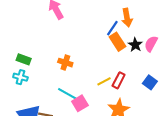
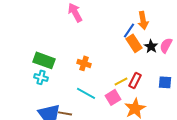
green rectangle: (24, 59) -> (44, 60), size x1.5
blue square: (150, 82) -> (165, 82), turned -32
pink square: (80, 103) -> (113, 97), moved

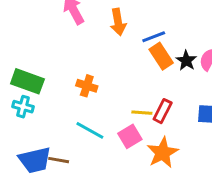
orange arrow: (143, 20) -> (118, 22), moved
blue line: (129, 30) -> (154, 37), turned 35
yellow line: (121, 81) -> (142, 113), turned 32

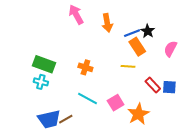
black star: (186, 61) -> (148, 31), moved
red rectangle: (163, 111) -> (153, 85), moved, turned -70
yellow line: (142, 113) -> (128, 66), moved
brown line: (59, 160) -> (66, 119), turned -40

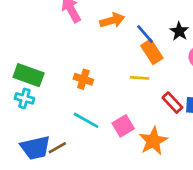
orange arrow: (107, 23) -> (112, 20), turned -96
black star: (148, 31) -> (179, 31), moved
blue line: (132, 33) -> (145, 34), turned 70

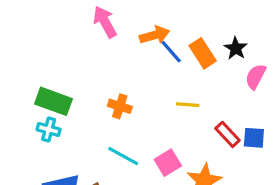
blue line: (145, 34) -> (171, 52), moved
orange rectangle: (152, 52) -> (203, 53), moved

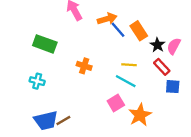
black star: (236, 48) -> (157, 45), moved
green rectangle: (54, 101) -> (45, 44), moved
red rectangle: (227, 134) -> (162, 67), moved
cyan line: (123, 156) -> (126, 81), moved

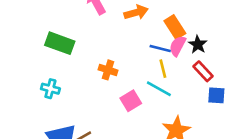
blue line: (118, 30) -> (160, 49), moved, turned -35
pink semicircle: (174, 46) -> (178, 46), moved
yellow line: (129, 65) -> (163, 69), turned 72
pink square: (116, 103) -> (131, 101), moved

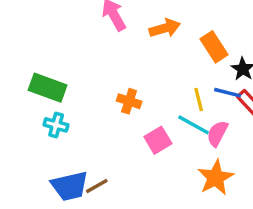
green rectangle: (60, 43) -> (48, 88), moved
pink semicircle: (178, 46) -> (217, 133), moved
blue line: (160, 49) -> (228, 93), moved

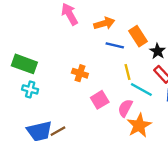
blue line: (228, 93) -> (115, 45), moved
cyan line: (194, 125) -> (141, 89), moved
pink semicircle: (217, 133) -> (125, 108), moved

